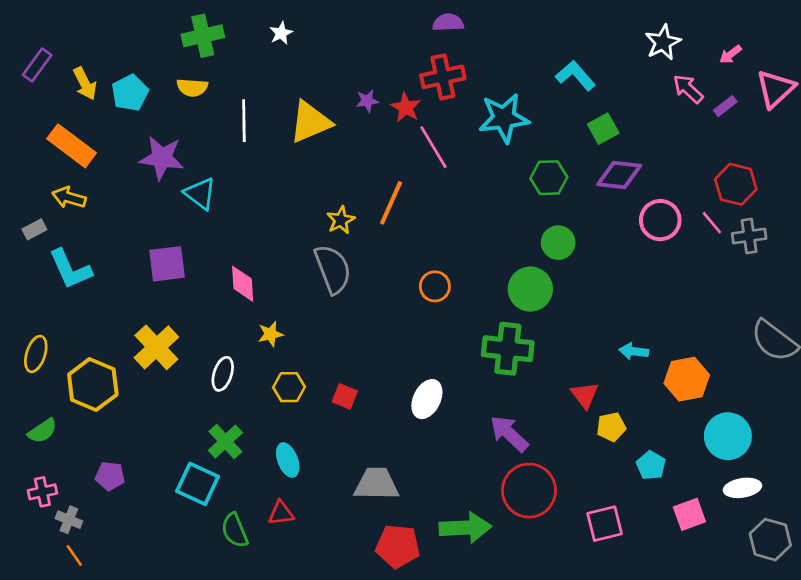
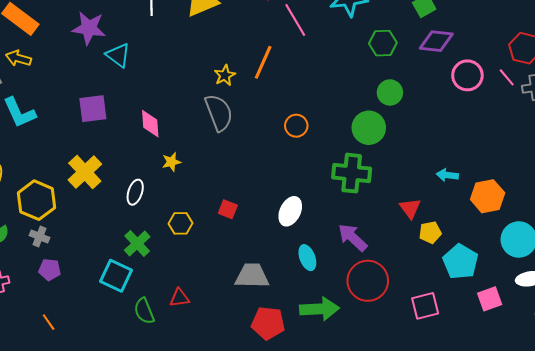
yellow hexagon: (289, 387) -> (180, 223), moved
cyan ellipse: (288, 460) -> (307, 258), moved
cyan pentagon: (651, 465) -> (460, 262), size x1.6
gray cross: (69, 520) -> (40, 236), moved
orange line: (74, 556) -> (49, 322), moved

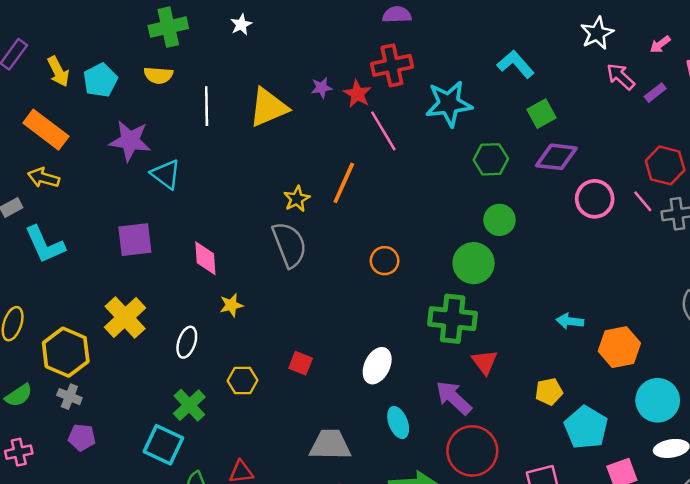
red triangle: (410, 208) -> (485, 362), moved

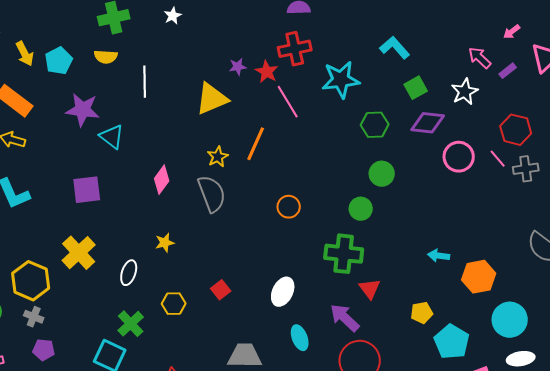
white star: (597, 33) -> (465, 92), moved
yellow triangle: (268, 107) -> (212, 99), moved
pink diamond: (205, 258) -> (162, 180), moved, turned 40
green circle: (474, 263) -> (361, 209), size x0.7
red square: (301, 363) -> (221, 290), turned 30

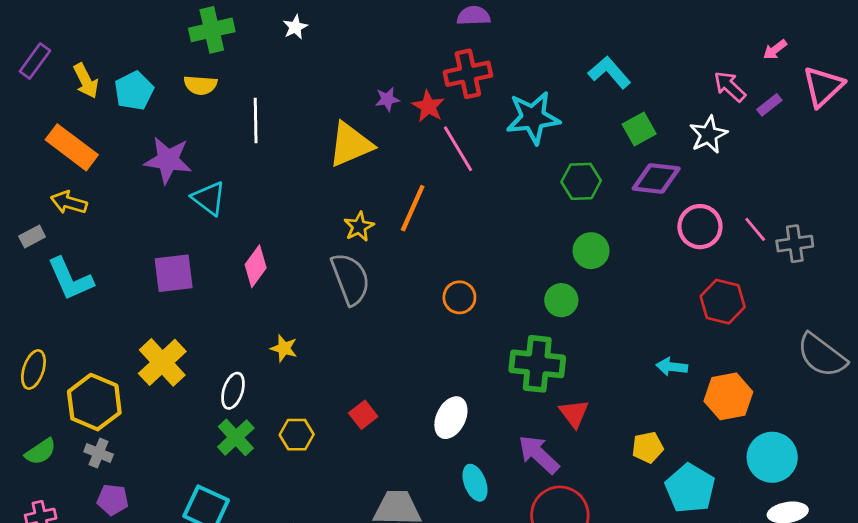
red hexagon: (516, 130) -> (723, 302), moved
pink diamond: (162, 180) -> (256, 266), moved
yellow star: (165, 243) -> (284, 348), turned 30
green cross: (131, 324) -> (236, 437), moved

